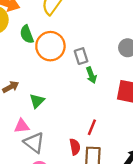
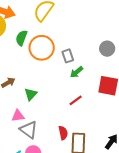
green semicircle: (27, 34) -> (21, 38), turned 42
green arrow: (91, 75) -> (77, 72), turned 72
red line: (92, 127) -> (76, 100), moved, turned 32

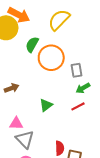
green triangle: (31, 94) -> (46, 105), moved
red line: (76, 100) -> (78, 106), moved

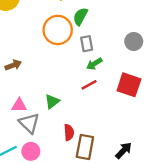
green semicircle: (32, 44) -> (80, 16), moved
green triangle: (46, 105) -> (52, 101), moved

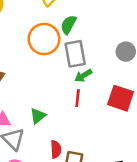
gray rectangle: (87, 44) -> (75, 54), size x1.5
red line: (89, 85) -> (78, 98), turned -56

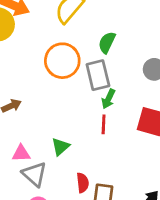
green semicircle: (68, 25) -> (107, 42), moved
green arrow: (83, 76) -> (108, 99), turned -30

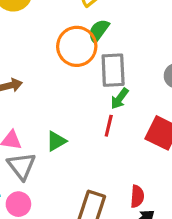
green semicircle: (107, 42) -> (99, 31), moved
red semicircle: (83, 183) -> (137, 196), moved

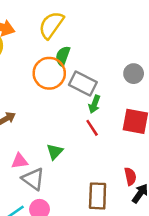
gray rectangle: (113, 70) -> (83, 84), turned -44
red line: (109, 126) -> (92, 128), turned -30

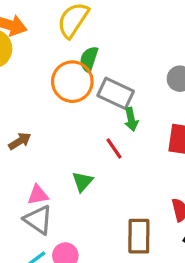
green arrow: (94, 104) -> (131, 119), turned -30
red line: (92, 128) -> (114, 148), moved
gray triangle: (33, 179) -> (38, 220), moved

